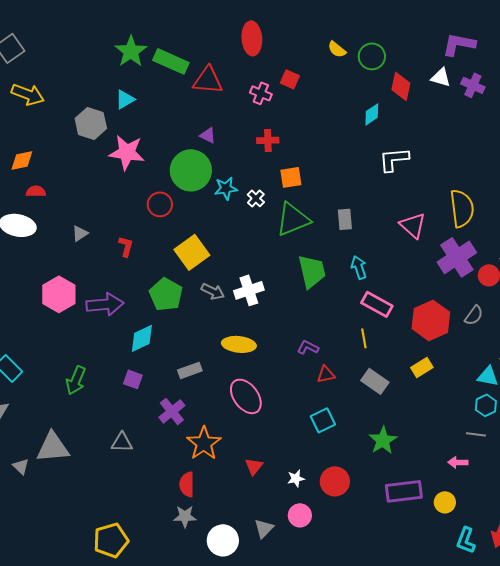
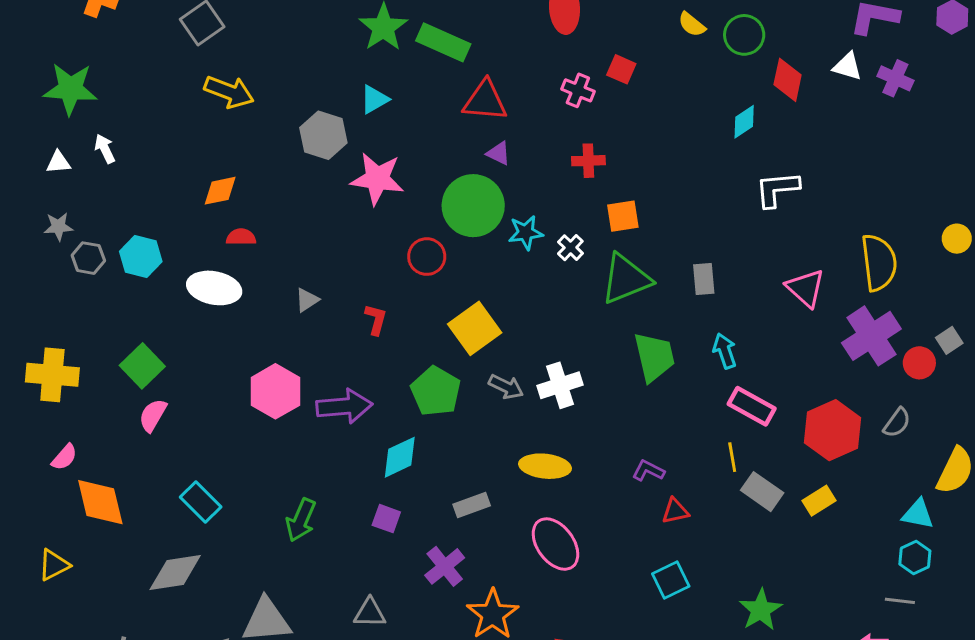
red triangle: (208, 80) -> (485, 101), moved
gray rectangle: (375, 381) -> (762, 492), moved

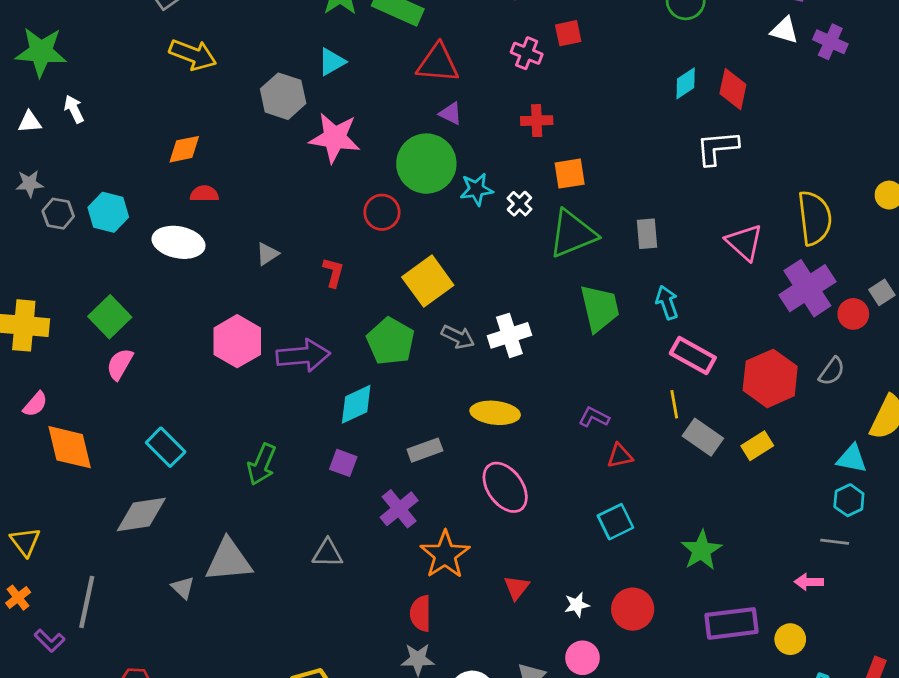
red square: (621, 69) -> (568, 33), turned -36
red diamond: (788, 80) -> (733, 89), moved
yellow triangle: (54, 565) -> (25, 542), moved, turned -40

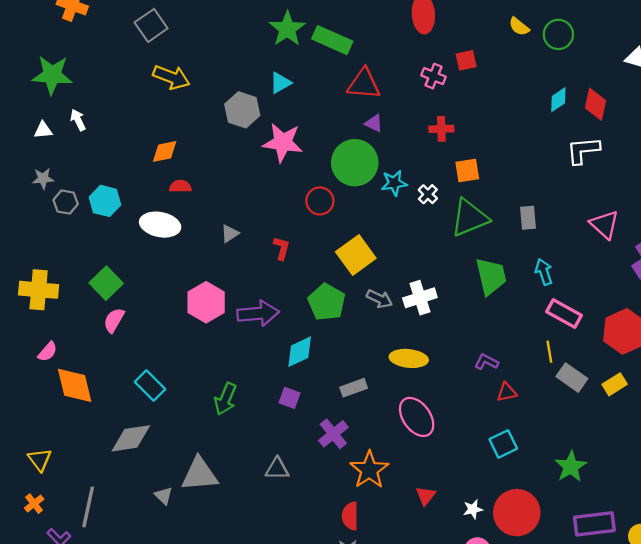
red circle: (633, 609) -> (517, 513), size x1.4

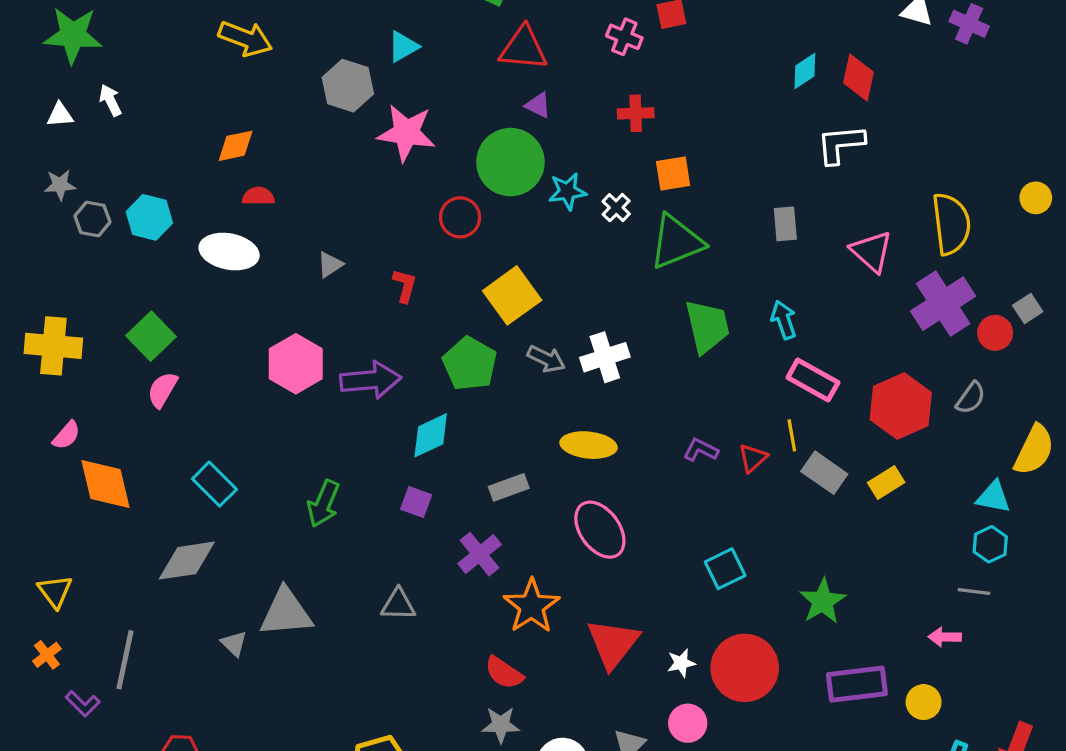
gray rectangle: (528, 218) -> (785, 224), moved
red triangle: (507, 392) -> (753, 458), moved, turned -30
red triangle: (426, 496) -> (613, 643), size x1.8
red semicircle: (350, 516) -> (504, 673), turned -56

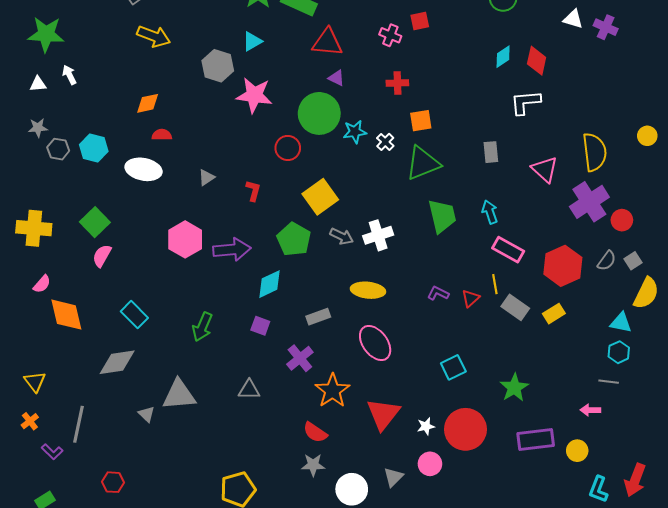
gray square: (1028, 308) -> (633, 261), moved

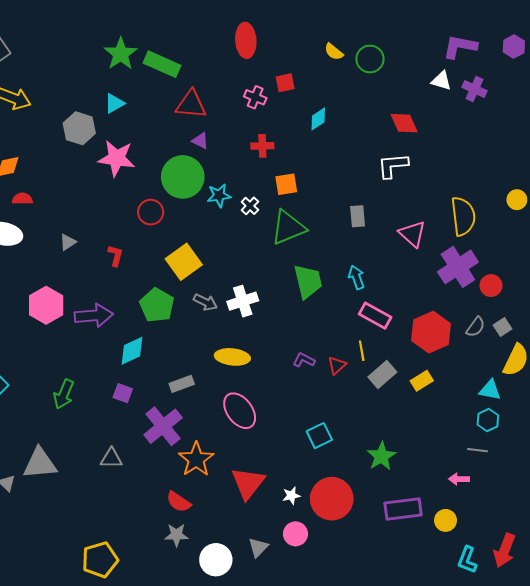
cyan diamond: (503, 57) -> (318, 119), moved
red diamond: (537, 61) -> (404, 123), turned -36
gray rectangle: (515, 307) -> (382, 375), turned -76
purple cross: (300, 358) -> (163, 426), size x1.4

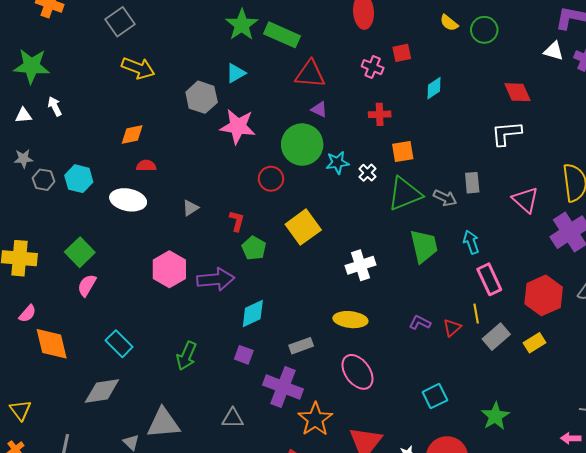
gray arrow: (205, 302) -> (445, 198), moved
green pentagon: (157, 305) -> (254, 248), moved, size x0.7
pink rectangle: (375, 316) -> (489, 279), turned 36
purple cross: (163, 426) -> (283, 387), turned -30

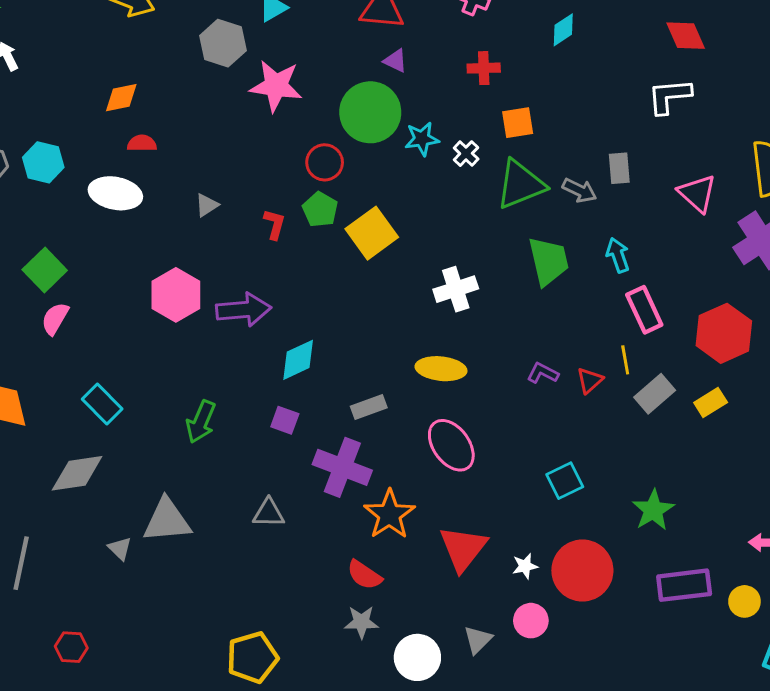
green pentagon: (254, 248) -> (320, 210), moved

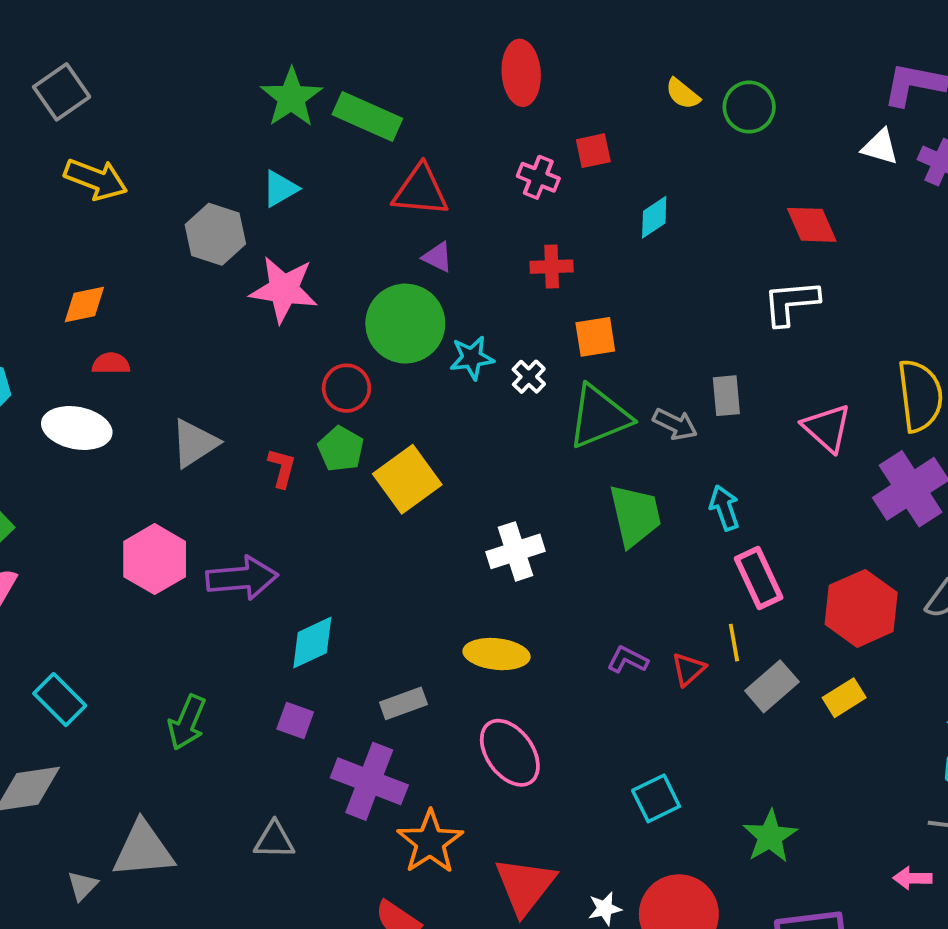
gray triangle: (207, 205) -> (195, 443), size x1.6
gray triangle: (120, 548) -> (82, 886), turned 30

